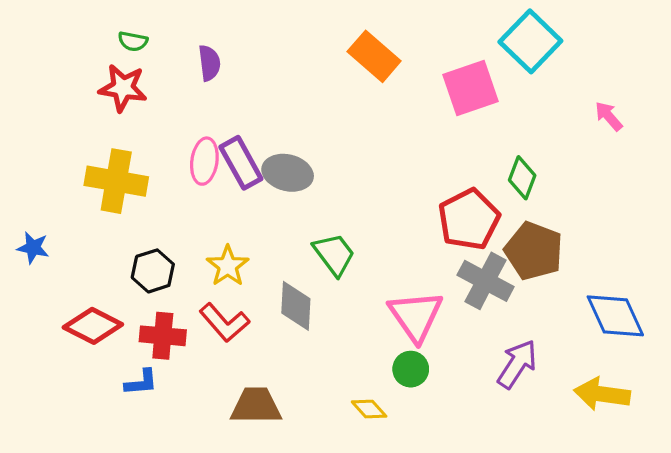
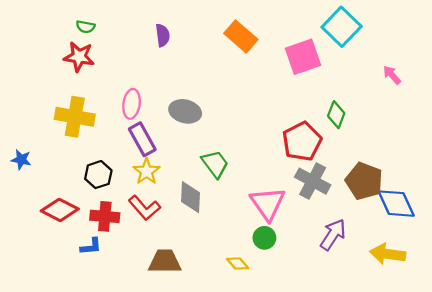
purple semicircle: (209, 63) -> (163, 35), moved
purple rectangle: (241, 163) -> (142, 139), moved
brown pentagon: (534, 251) -> (364, 181), moved

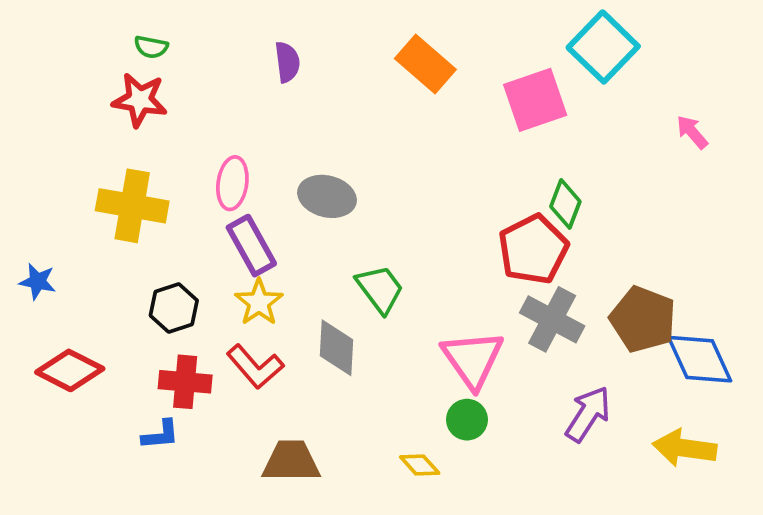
green diamond: (336, 115) -> (565, 204), moved
red diamond: (60, 210) -> (70, 370), moved

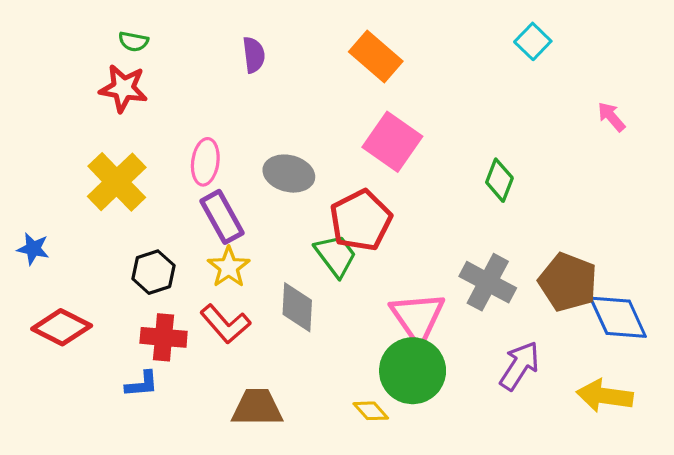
cyan square: (603, 47) -> (533, 41), size x0.6
pink square: (535, 100) -> (392, 142), moved, turned -36
yellow cross: (132, 206) -> (117, 182), turned 36
red pentagon: (533, 249) -> (361, 220), moved
green circle: (467, 420) -> (413, 371), size x1.8

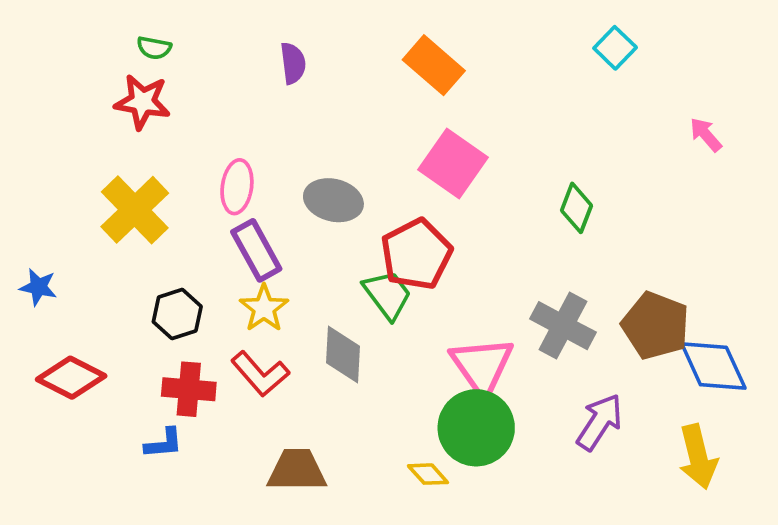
yellow arrow: (605, 396) -> (698, 457), turned -112

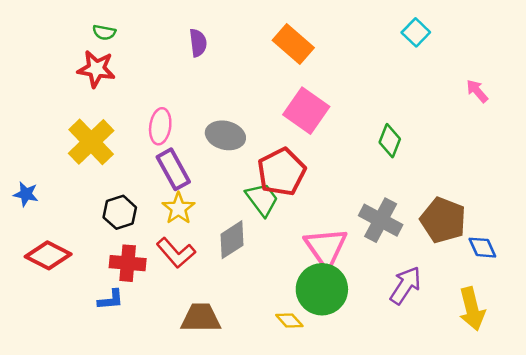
gray diamond: (343, 355) -> (232, 240), turned 54
blue diamond: (713, 366) -> (482, 248), size x0.6

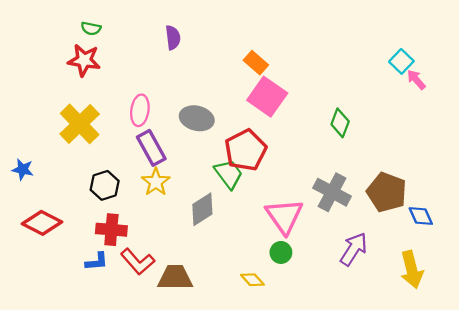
cyan square: (416, 32) -> (401, 61), moved
orange rectangle: (293, 44) -> (256, 63), moved, size x0.7
red L-shape: (176, 253) -> (138, 262), moved
green circle: (322, 289) -> (281, 252), size x0.5

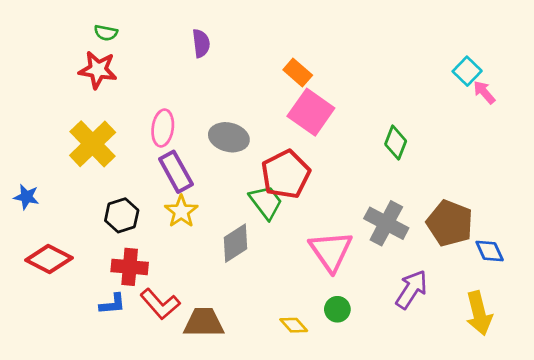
green circle: (281, 252) -> (337, 309), moved

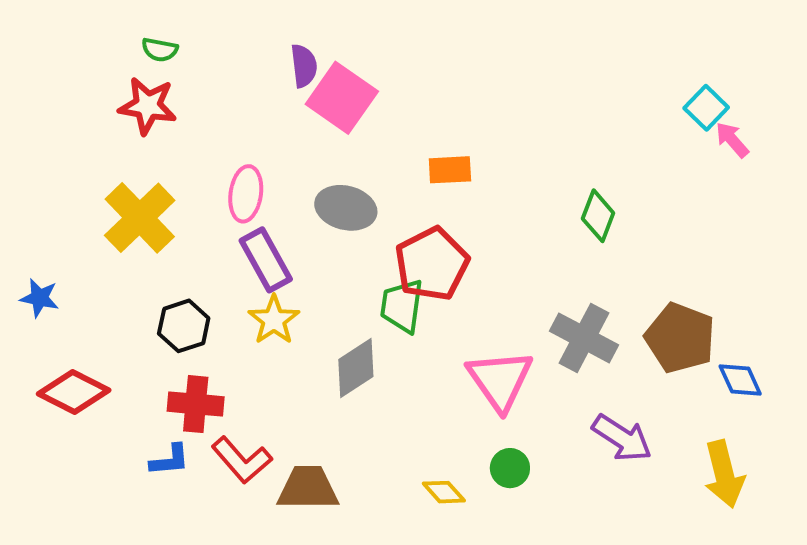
orange rectangle: (298, 72) -> (450, 170), moved, turned -44
pink square: (311, 112) -> (342, 98), moved
green trapezoid: (266, 202) -> (402, 306), turned -135
purple arrow: (411, 289) -> (622, 438), turned 90

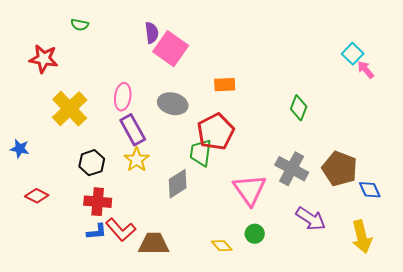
red star: (148, 106) -> (44, 59), moved
red diamond: (74, 392) -> (37, 196), size x0.7
blue L-shape: (170, 460) -> (97, 232), moved

